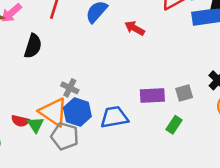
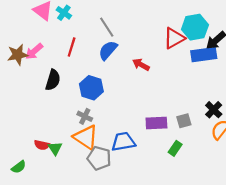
orange triangle: (53, 112) -> (86, 137), moved
blue hexagon: (77, 112) -> (91, 88), moved
gray pentagon: (65, 136) -> (99, 158), moved

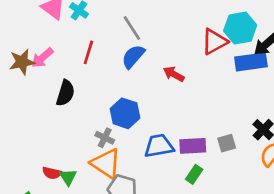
blue hexagon: (91, 88) -> (125, 113), moved
blue trapezoid: (123, 142) -> (159, 146), moved
green rectangle: (175, 148) -> (194, 174), moved

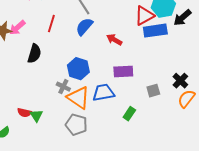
blue rectangle: (251, 62) -> (155, 31), moved
purple rectangle: (193, 146) -> (123, 72), moved
orange triangle: (106, 163) -> (78, 98), moved

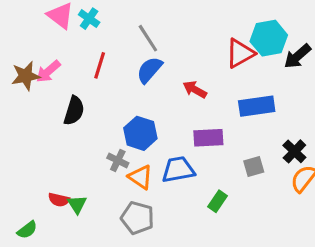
blue rectangle: (155, 31) -> (257, 106), moved
orange triangle: (78, 98) -> (140, 177), size x0.7

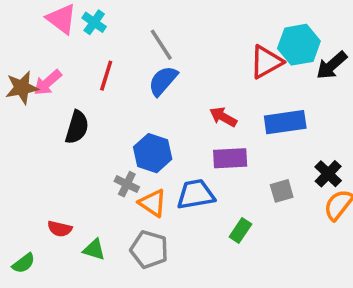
red arrow: (195, 90) -> (223, 117), moved
green triangle: (77, 204) -> (94, 249), moved, turned -40

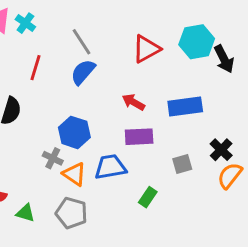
red triangle: (266, 62) -> (146, 49), moved
black arrow: (332, 65) -> (224, 59), turned -76

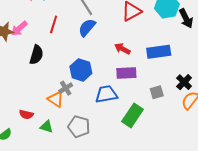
gray cross: (53, 158) -> (66, 88), turned 32
orange triangle: (74, 174) -> (56, 99), moved
green rectangle: (148, 197) -> (132, 115), size x1.6

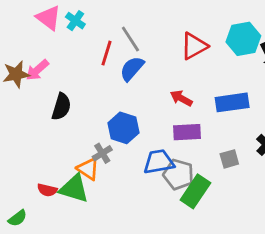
red line: (54, 24) -> (106, 53), moved
green triangle: (47, 127) -> (74, 189), moved, size x1.6
gray pentagon: (79, 127) -> (178, 174), moved

